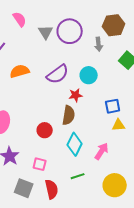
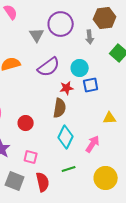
gray triangle: (46, 32) -> (37, 35), moved
blue square: (113, 106) -> (91, 85), moved
red circle: (45, 130) -> (26, 123), moved

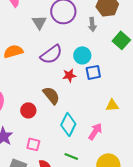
brown semicircle: (60, 108) -> (51, 95), moved, turned -48
green line: (69, 169) -> (71, 156), turned 40

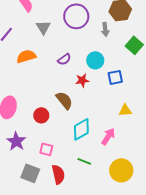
gray triangle: (39, 22) -> (43, 27), moved
purple semicircle: (51, 54) -> (64, 59), size x0.6
blue square: (93, 72) -> (115, 77), moved
cyan diamond: (68, 124) -> (81, 129), turned 35

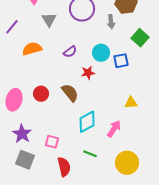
blue square: (115, 77) -> (121, 61), moved
red circle: (41, 115) -> (41, 94), moved
gray square: (30, 173) -> (25, 160), moved

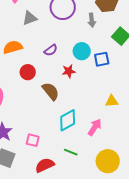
gray triangle: (49, 20) -> (30, 18), turned 42
red circle: (41, 94) -> (28, 72), moved
red semicircle: (64, 167) -> (45, 165), turned -102

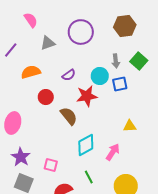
gray arrow: (92, 20) -> (116, 61), moved
red star: (69, 71) -> (87, 96), size x1.5
green line: (71, 152) -> (89, 177), turned 40

